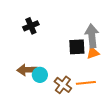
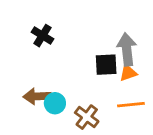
black cross: (31, 26) -> (43, 36), turned -35
orange line: (86, 83) -> (131, 105), moved

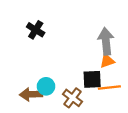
black square: (106, 65) -> (92, 79), moved
brown arrow: (37, 96) -> (31, 94), moved

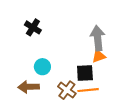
cyan circle: (46, 86) -> (42, 67), moved
orange line: (109, 87) -> (88, 90), moved

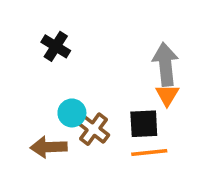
orange triangle: (99, 56) -> (167, 95), turned -40
brown cross: (67, 90) -> (94, 129), moved

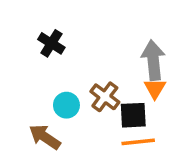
brown cross: (94, 129) -> (105, 97), moved
brown arrow: (49, 147) -> (45, 137), turned 36

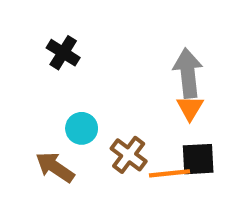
brown cross: (105, 97) -> (129, 155), moved
black square: (133, 115) -> (198, 159), moved

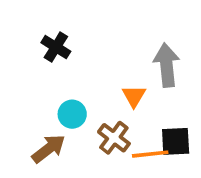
orange triangle: (190, 108) -> (134, 96), moved
brown arrow: (55, 167) -> (49, 149), turned 108

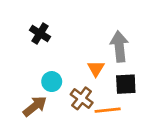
black square: (176, 141) -> (126, 84), moved

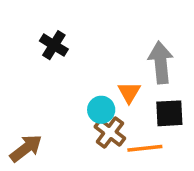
cyan circle: (52, 82) -> (101, 110), moved
brown arrow: (35, 106) -> (26, 148), moved

